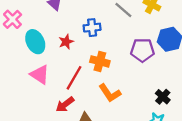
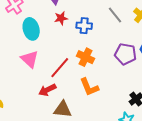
red star: (66, 42) -> (61, 18), moved

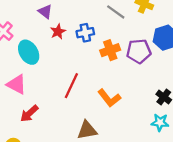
orange cross: (86, 57) -> (110, 50), moved, turned -30
pink triangle: (30, 59) -> (17, 84), moved
red arrow: (47, 90) -> (29, 113), moved

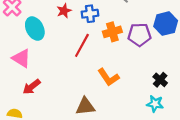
red line: (71, 86) -> (82, 45), moved

